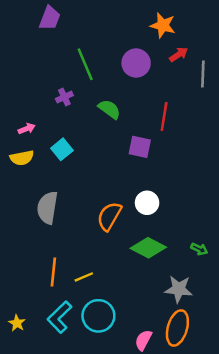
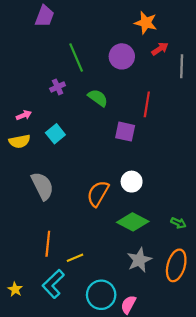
gray semicircle: (47, 208) -> (42, 186), turned 144
yellow line: (84, 277) -> (75, 258), moved
gray star: (179, 289) -> (139, 260), moved, turned -30
cyan circle: (98, 316) -> (101, 295), moved
orange ellipse: (177, 328) -> (176, 265), moved

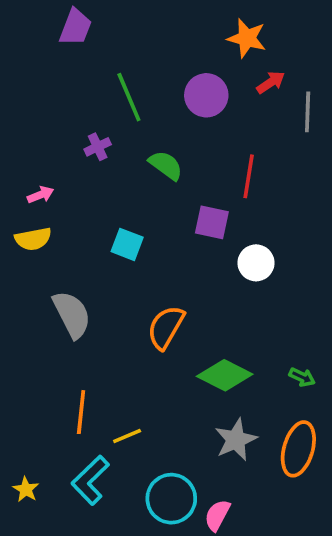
cyan square: (55, 134) -> (127, 244), moved, turned -30
white circle: (132, 182) -> (256, 263), moved

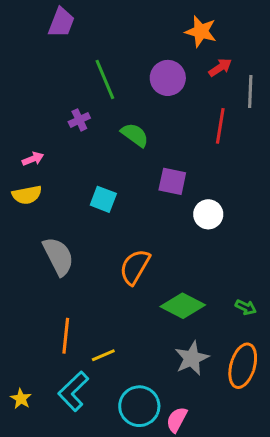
red line: (249, 176) -> (220, 126), moved

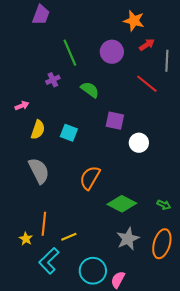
red line: (220, 126) -> (147, 84), turned -60
yellow semicircle: (27, 195) -> (38, 130), moved, turned -60
yellow star: (21, 399) -> (26, 239), moved

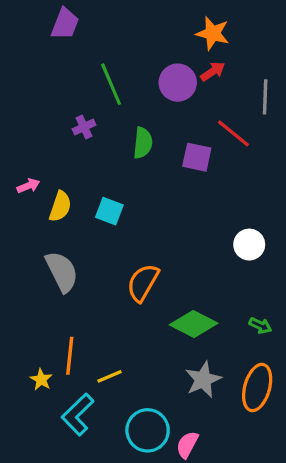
red arrow: (147, 45) -> (213, 71), moved
green semicircle: (90, 90) -> (143, 143), turned 60
pink arrow: (22, 106) -> (28, 186), moved
purple square: (115, 121) -> (197, 157), moved
white circle: (139, 143) -> (249, 245), moved

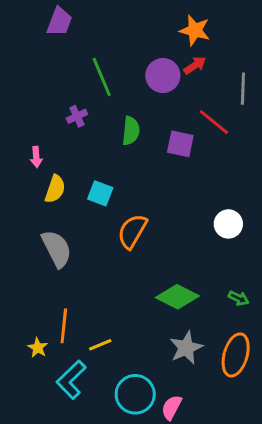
pink arrow: (28, 186) -> (36, 157), moved, turned 108
orange semicircle: (143, 283) -> (132, 231), moved

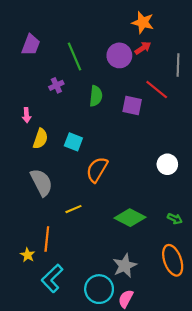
purple trapezoid: (59, 22) -> (31, 45), moved
yellow line: (100, 345) -> (73, 209), moved
gray star: (186, 348) -> (125, 266), moved
orange ellipse: (236, 355) -> (173, 260), turned -36

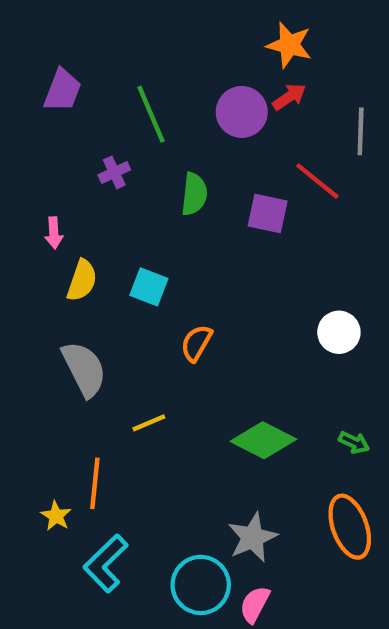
orange semicircle: (97, 170) -> (196, 343), size x0.7

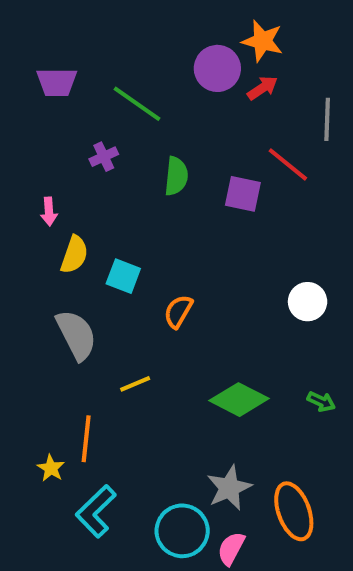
purple trapezoid: (62, 90) -> (57, 82), turned 69
purple circle: (242, 112) -> (217, 68), moved
green line: (151, 114) -> (137, 104), turned -32
cyan square: (149, 287) -> (123, 276), moved
orange ellipse: (350, 527) -> (294, 511), moved

